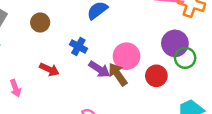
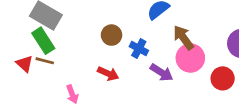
brown circle: (40, 22) -> (112, 35), moved
brown arrow: (118, 74) -> (183, 38), moved

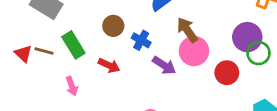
green rectangle: (43, 41) -> (73, 45), moved

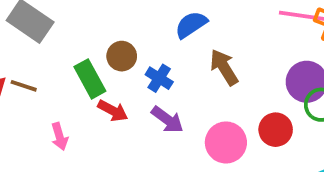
green rectangle: (73, 45) -> (90, 79), moved
pink circle: (194, 51) -> (226, 142), moved
purple arrow: (164, 65) -> (167, 120), moved

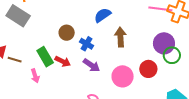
brown arrow: (224, 67) -> (120, 37), turned 30
green rectangle: (90, 79) -> (45, 57), moved
brown line: (24, 86) -> (15, 60), moved

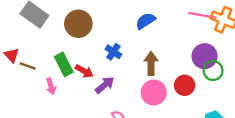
blue semicircle: (102, 15) -> (146, 21), moved
brown circle: (67, 33) -> (78, 24), moved, size x1.5
brown arrow: (120, 37) -> (151, 63), moved
purple arrow: (91, 65) -> (105, 85), moved, turned -78

